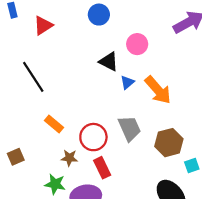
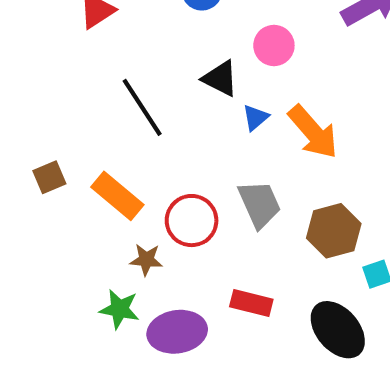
black line: (33, 77) -> (142, 107), moved
orange rectangle: (54, 124) -> (117, 196), size x1.4
brown square: (16, 157) -> (49, 177), moved
red rectangle: (102, 168) -> (251, 303), moved, turned -50

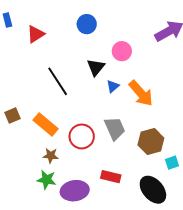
black triangle: (220, 78) -> (96, 67), turned 42
brown star: (146, 260) -> (51, 156), moved

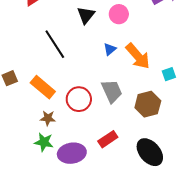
black triangle: (96, 67) -> (86, 15), moved
cyan square: (172, 163) -> (169, 74), moved
red rectangle: (111, 177) -> (108, 139), turned -48

